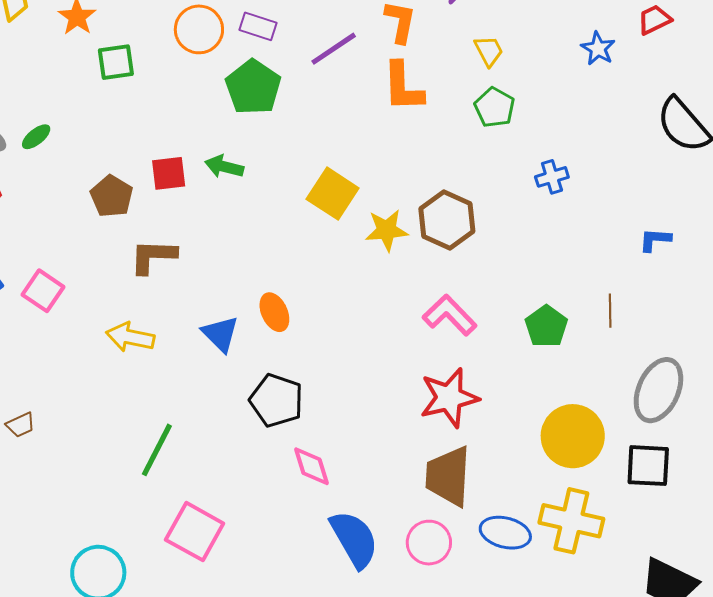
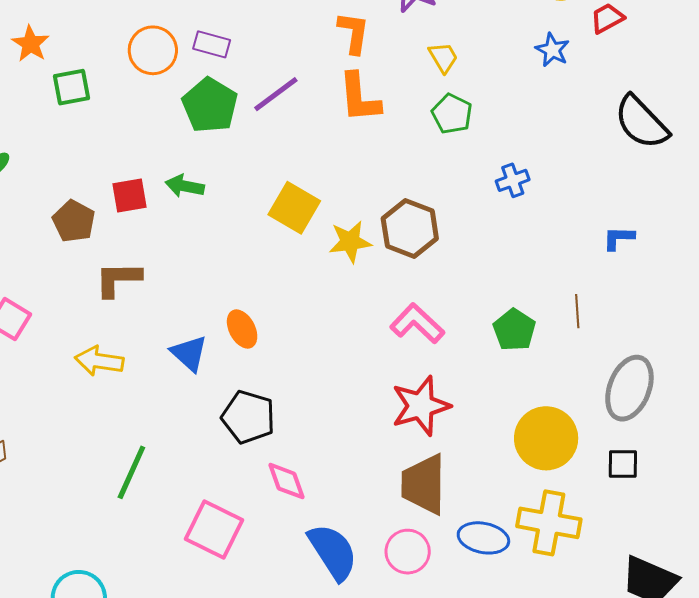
purple line: (334, 49) -> (276, 94), moved
black square: (648, 466) -> (623, 464), size x0.7
pink square: (195, 532) -> (214, 530), moved

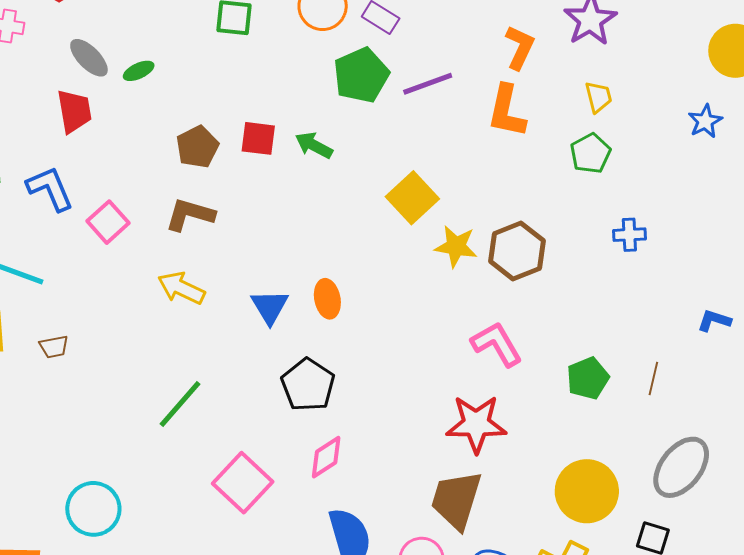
brown L-shape: (118, 279) -> (190, 215), moved
pink diamond: (287, 481) -> (326, 457), turned 60

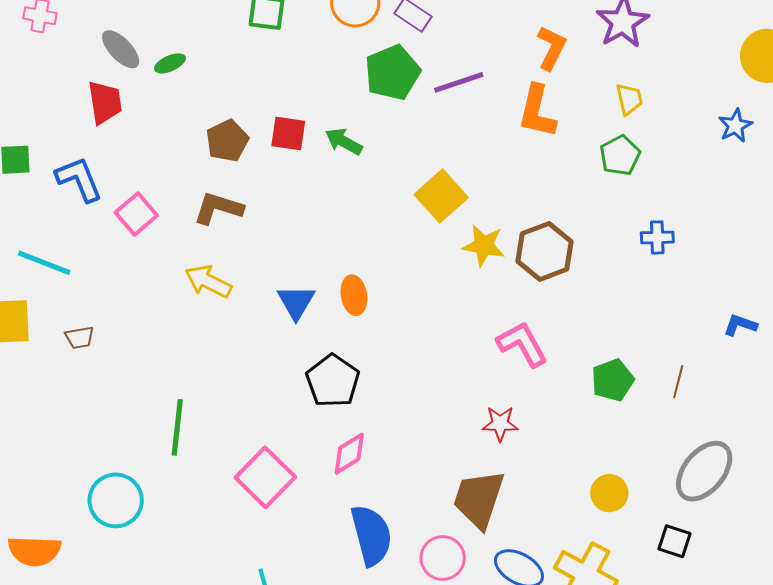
green line: (180, 404) -> (177, 427), moved, turned -36
red star: (476, 424) -> (500, 424), size x0.6
yellow circle: (587, 491) -> (609, 493), size x0.6

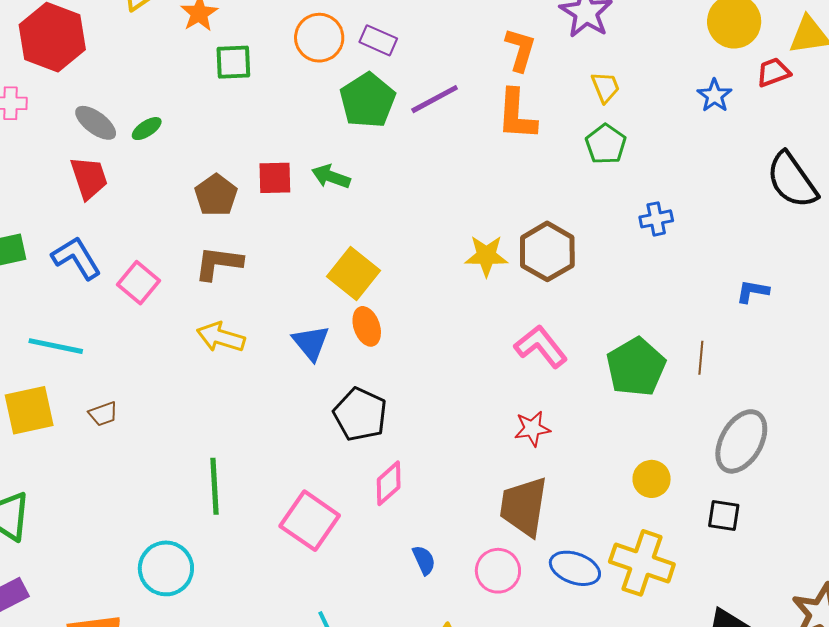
yellow square: (441, 196) -> (353, 273), moved
green pentagon: (613, 380) -> (636, 367), size x1.4
blue semicircle: (371, 535) -> (424, 560), size x0.5

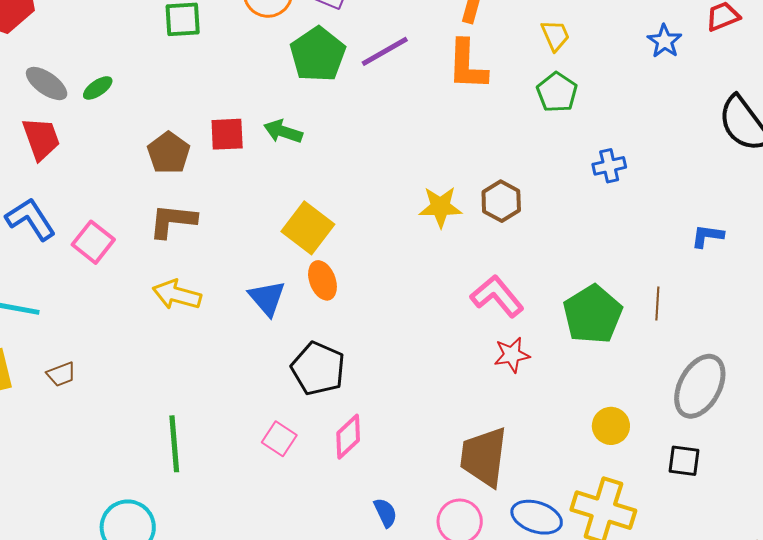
brown hexagon: (547, 251) -> (501, 201), size x0.7
red star: (532, 429) -> (512, 355), moved
pink square: (310, 521) -> (279, 439), moved, size x0.6

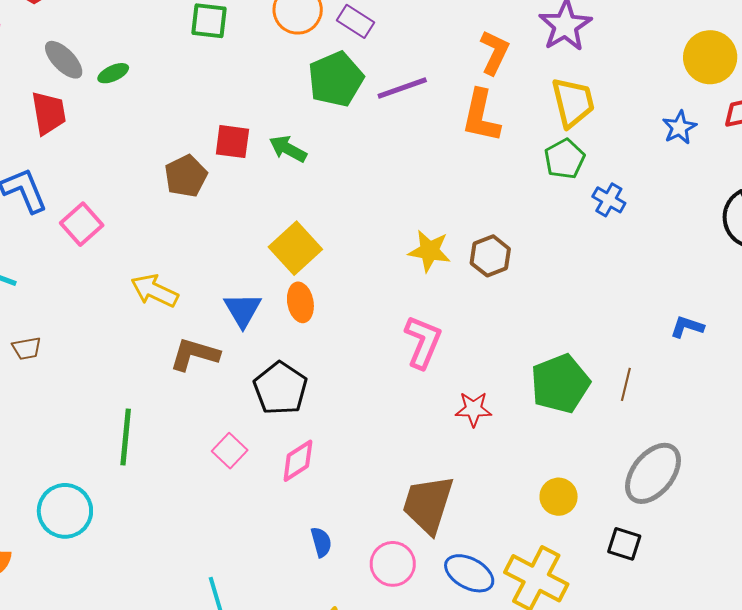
yellow trapezoid: (555, 35) -> (573, 102), size x1.6
brown pentagon: (169, 153) -> (186, 176), moved
blue cross: (609, 166) -> (609, 200), moved, turned 32
brown L-shape: (173, 221) -> (195, 354), moved
pink L-shape: (497, 296) -> (423, 342), moved, turned 52

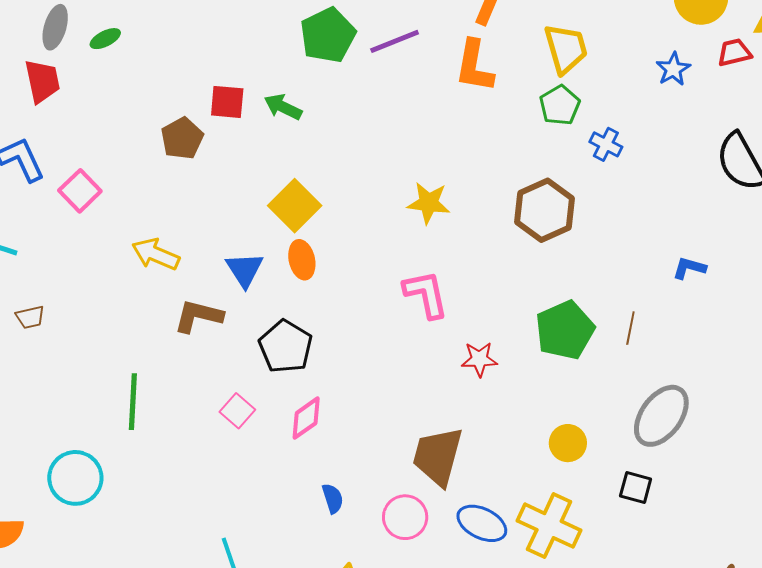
gray ellipse: (64, 60) -> (55, 27), turned 63
brown hexagon: (490, 256) -> (544, 210), moved, size x1.5
pink L-shape: (423, 342) -> (426, 294), turned -32

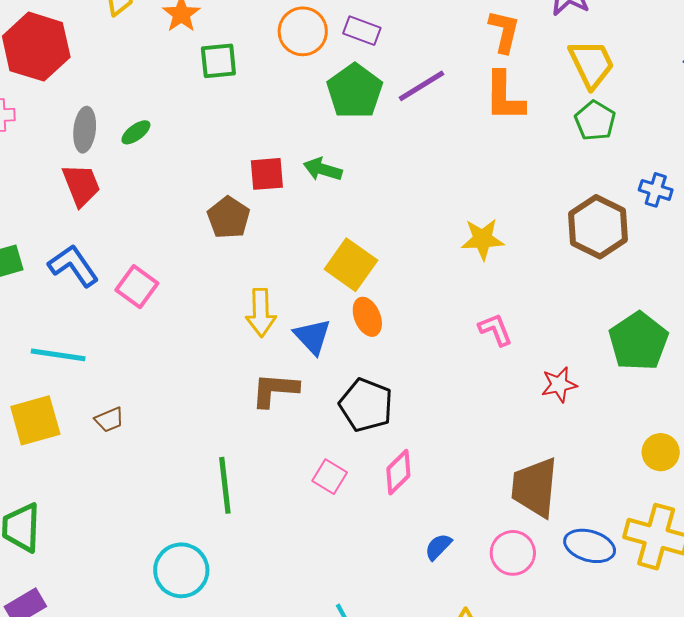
blue cross: (606, 144) -> (656, 190), moved
yellow arrow: (156, 254) -> (261, 313), moved, turned -105
pink L-shape: (426, 294) -> (495, 330), size x0.7
blue semicircle: (333, 498) -> (438, 547), turned -108

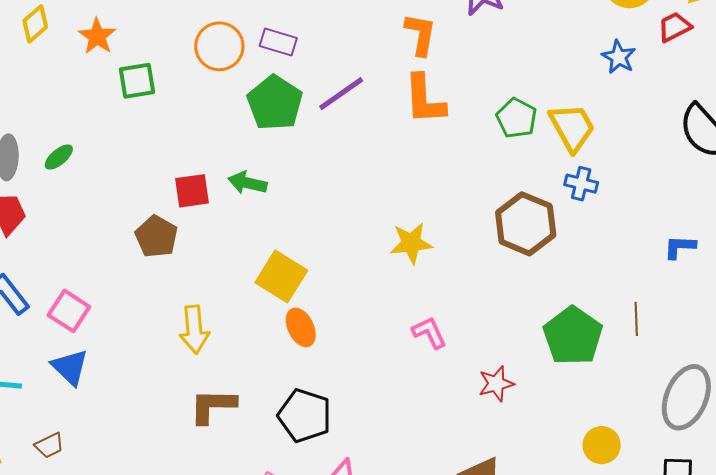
yellow trapezoid: (591, 64) -> (572, 127), moved
blue triangle: (312, 336) -> (70, 367), moved

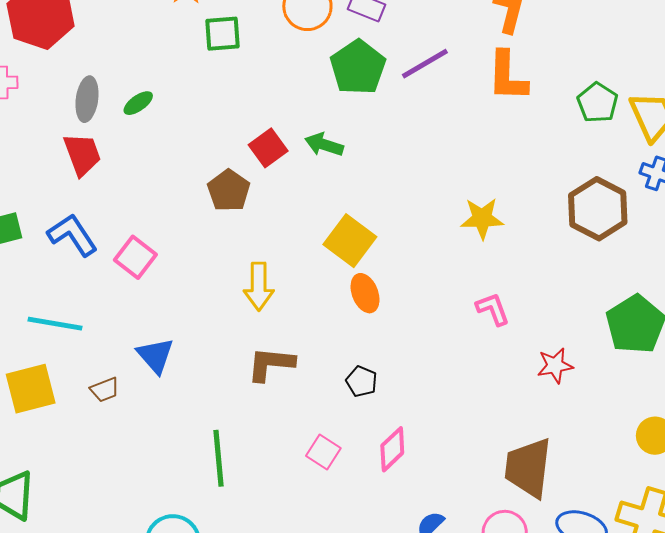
red square: (192, 191) -> (268, 148), turned -33
blue triangle: (70, 367) -> (155, 356), moved
black pentagon: (305, 416) -> (362, 381), size x0.6

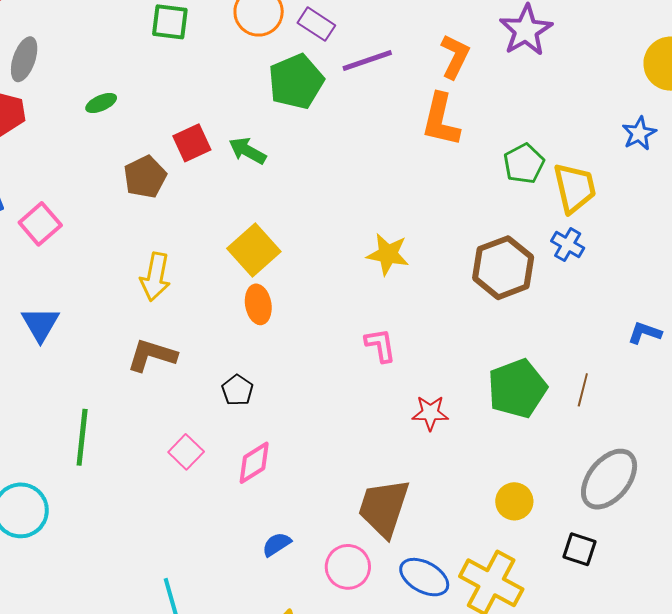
purple line: (425, 64) -> (367, 61), moved
green ellipse: (138, 103) -> (101, 103), moved

